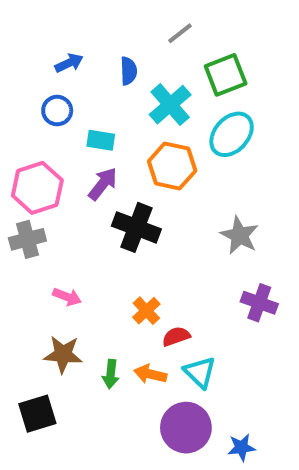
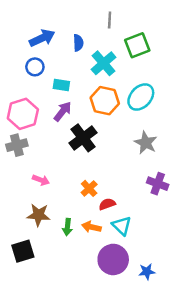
gray line: (180, 33) -> (110, 20), turned -49
blue arrow: (69, 63) -> (42, 38), size x1.5
cyan ellipse: (232, 134) -> (141, 97), moved
black cross: (136, 227) -> (83, 138), turned 32

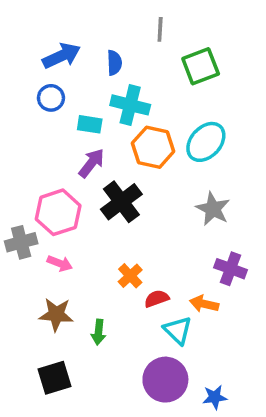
cyan cross: (104, 63) -> (130, 105), moved, turned -35
pink hexagon: (23, 114) -> (58, 212), moved
gray cross: (17, 145) -> (21, 242), moved
orange arrow: (91, 227) -> (204, 304), moved
black square: (23, 251) -> (54, 378), moved

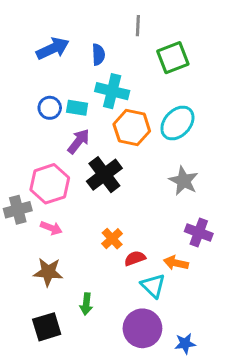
blue circle: (51, 98) -> (50, 108), moved
green arrow: (99, 332) -> (86, 304), moved

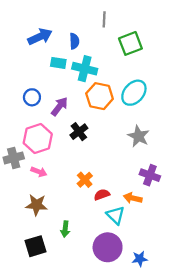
blue circle: (50, 108) -> (32, 97), moved
cyan rectangle: (77, 108) -> (58, 63), moved
black cross: (104, 175) -> (79, 132), size x0.7

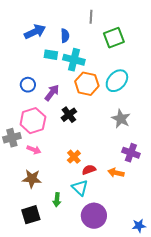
cyan triangle: (116, 215) -> (80, 188), moved
blue star: (140, 259) -> (139, 226), moved

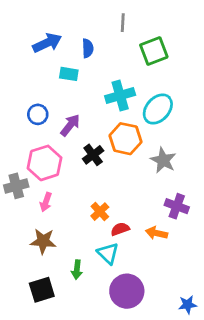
cyan cross: (74, 60) -> (120, 95), moved, turned -30
orange hexagon: (87, 84) -> (125, 139), moved
pink arrow: (34, 150) -> (46, 202), turned 88

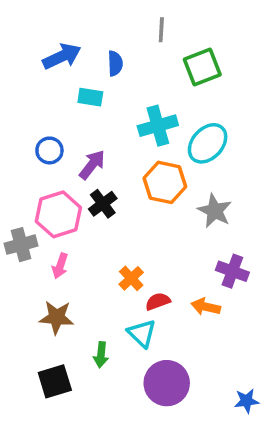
black cross: (93, 155) -> (103, 204), moved

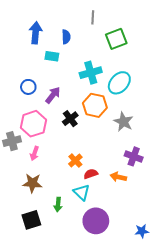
blue arrow: (62, 56) -> (35, 33), turned -60
black cross: (103, 204) -> (70, 119), moved

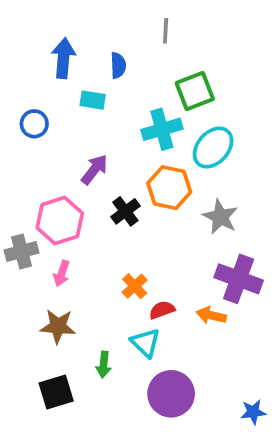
green square: (116, 39) -> (195, 91), moved
blue circle: (28, 87) -> (34, 124), moved
purple cross: (134, 156) -> (239, 279), size x1.4

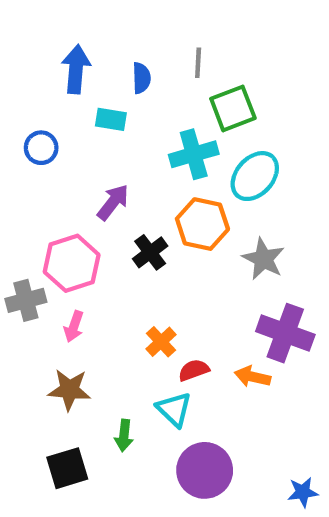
gray line: (166, 31) -> (198, 63), moved

